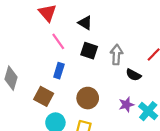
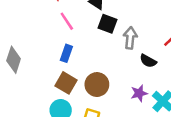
black square: (89, 51) -> (108, 24), moved
brown square: (44, 96) -> (66, 83), moved

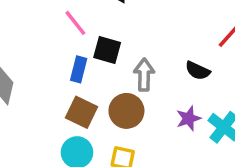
black square: (108, 24) -> (107, 50), moved
gray arrow: (130, 38) -> (144, 75), moved

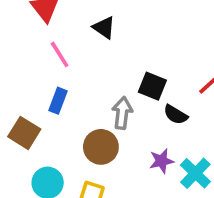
black square: (107, 50) -> (152, 86), moved
brown square: (82, 112) -> (24, 133), moved

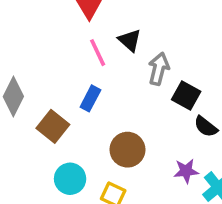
black triangle: (104, 28) -> (130, 40), moved
gray arrow: (122, 113) -> (159, 69), moved

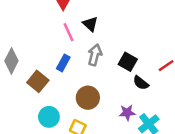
gray arrow: (159, 69) -> (95, 55), moved

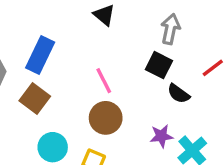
pink line: (69, 32) -> (104, 81), moved
gray arrow: (95, 55) -> (170, 29), moved
blue rectangle: (63, 63) -> (40, 55), moved, size x1.5

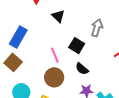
black square: (159, 65) -> (77, 46), moved
black semicircle: (178, 94) -> (82, 69), moved

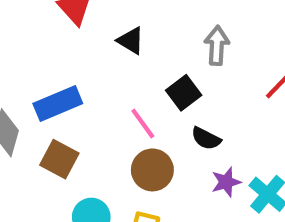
blue rectangle: (18, 37) -> (58, 104), turned 50
black square: (77, 46) -> (184, 93), turned 35

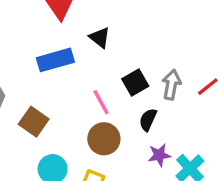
gray arrow: (217, 45) -> (171, 85), moved
blue rectangle: (58, 104) -> (55, 60), moved
black semicircle: (206, 138) -> (148, 120), turned 80

